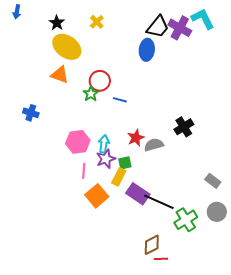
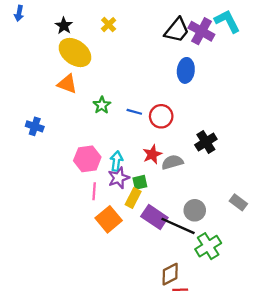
blue ellipse: (147, 50) -> (186, 70), moved
red circle: (100, 81) -> (161, 116), moved
gray circle: (217, 212) -> (195, 210), moved

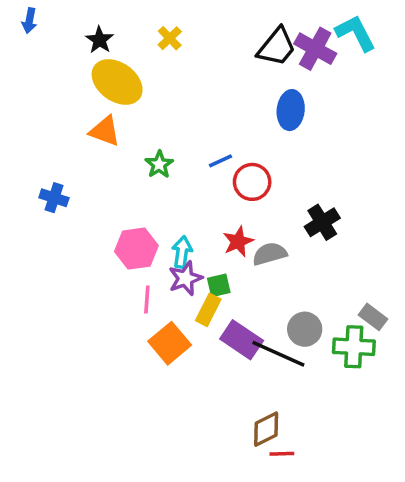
blue line: (134, 112) -> (221, 161), moved, turned -40
green cross: (208, 246) -> (354, 347), moved, turned 35

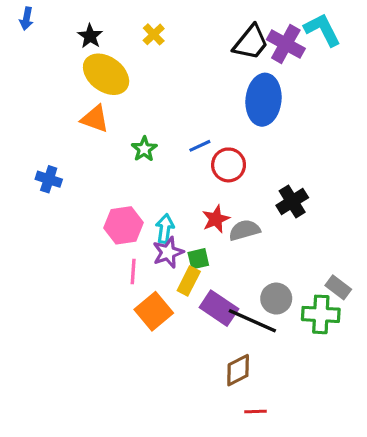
blue ellipse: (291, 110) -> (264, 100), size x1.4
brown diamond: (266, 429) -> (238, 370), moved

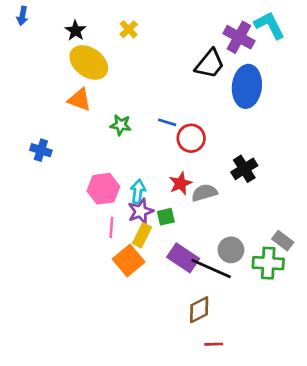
black trapezoid: (251, 42) -> (210, 64), moved
blue ellipse: (264, 100) -> (247, 86), moved
blue line: (200, 146) -> (167, 122), turned 42
green star: (144, 149) -> (121, 125), turned -30
yellow rectangle: (189, 281) -> (142, 235), moved

